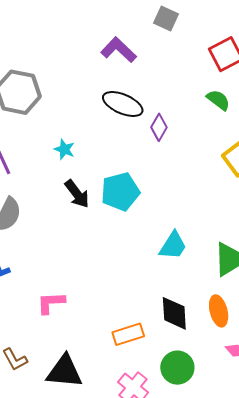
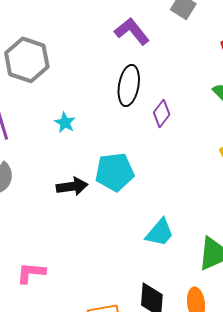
black ellipse: (123, 104) -> (129, 85), turned 69
black arrow: (77, 194) -> (72, 186), moved, turned -68

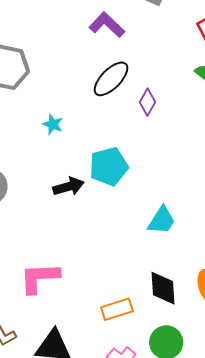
black ellipse: (129, 85) -> (111, 79), turned 42
pink L-shape: (31, 273) -> (39, 278), size x1.4

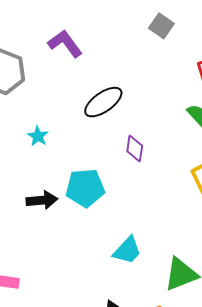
purple L-shape: (107, 25) -> (65, 44), moved
purple diamond: (147, 102) -> (135, 149), moved, turned -32

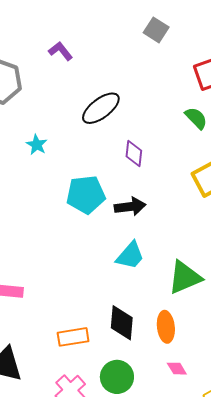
purple L-shape: (65, 44) -> (61, 51), size x0.7
black arrow: (42, 200) -> (130, 207), moved

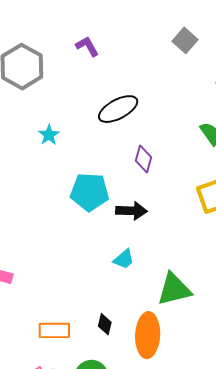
cyan trapezoid: (130, 256) -> (124, 259), size x0.7
black diamond: (122, 323) -> (105, 324), size x0.6
orange ellipse: (166, 327) -> (148, 335), size x1.4

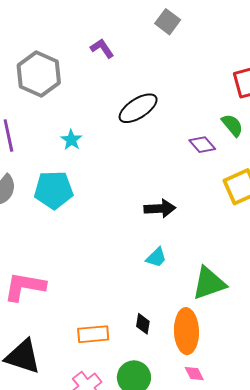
gray square: (185, 40) -> (168, 22), moved
purple diamond: (144, 159) -> (202, 145), moved, turned -52
cyan pentagon: (90, 192) -> (54, 190), moved

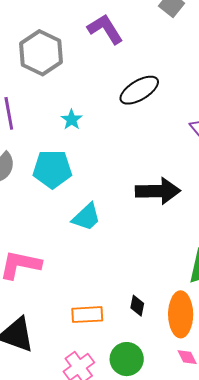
purple L-shape: (102, 48) -> (105, 29), size x1.5
black arrow: (160, 209) -> (158, 191), size x1.4
cyan trapezoid: (156, 257) -> (86, 217), moved, size x1.4

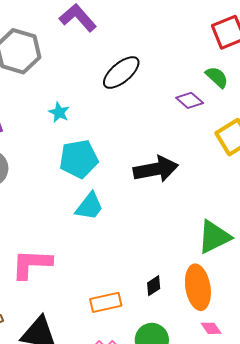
cyan pentagon: (52, 169) -> (79, 159), moved
black diamond: (137, 306) -> (154, 286), turned 55

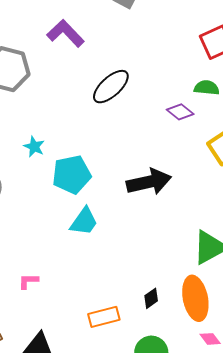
green semicircle: (217, 77) -> (207, 88), turned -35
cyan star: (59, 112) -> (34, 147), moved
pink L-shape: (32, 264) -> (28, 281), size x0.5

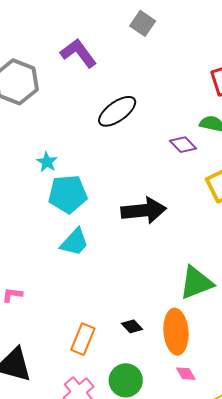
cyan star: (34, 147) -> (47, 162), moved
black diamond: (151, 298) -> (132, 326), turned 75
orange rectangle: (104, 317) -> (83, 339), turned -60

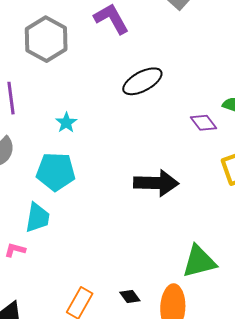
cyan pentagon: (68, 194) -> (56, 172), moved
cyan trapezoid: (74, 242) -> (37, 218), moved, turned -40

